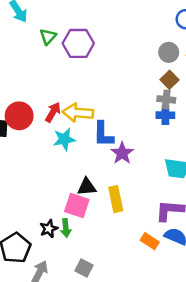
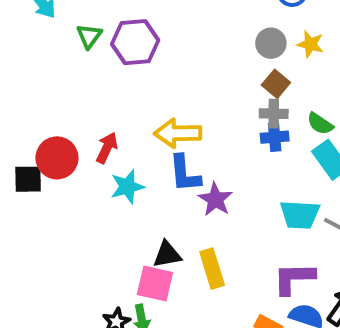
yellow arrow: (78, 113) -> (178, 133), moved

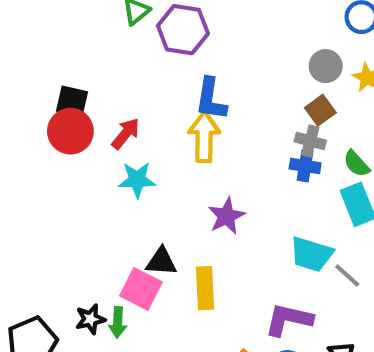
yellow arrow: (178, 133) -> (204, 137), turned 78
blue L-shape: (185, 174) -> (211, 99), moved
black square: (28, 179) -> (72, 101), moved

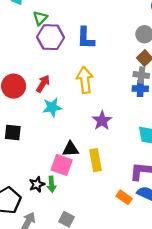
purple hexagon: (183, 30) -> (51, 37), moved
blue L-shape: (211, 99) -> (86, 38), moved
black square: (72, 101) -> (13, 132), moved

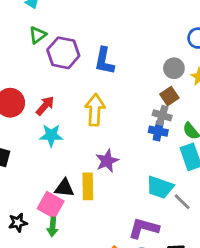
green triangle: (40, 18) -> (38, 35), moved
yellow rectangle: (96, 160) -> (88, 186), moved
green arrow: (52, 184) -> (53, 227), moved

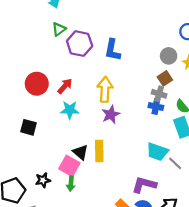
purple star: (107, 161) -> (111, 114), moved
black triangle: (64, 188) -> (80, 152), turned 35

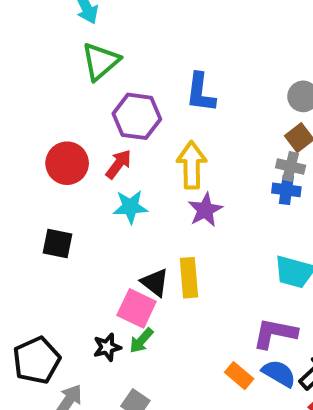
green triangle: (59, 29) -> (100, 61), size x1.5
purple hexagon: (80, 44) -> (137, 116), moved
black star: (43, 180) -> (107, 347), moved
green arrow: (71, 184) -> (141, 341), turned 40

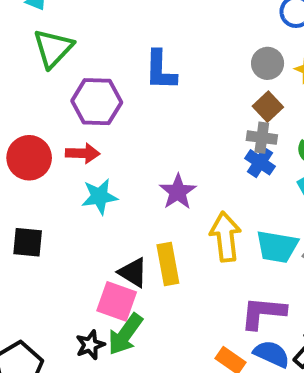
red arrow: (119, 164) -> (83, 153), turned 60
yellow arrow: (192, 165) -> (225, 237), moved
blue cross: (286, 190) -> (260, 162), turned 32
green arrow: (141, 341) -> (125, 334), size x1.5

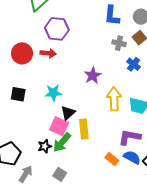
blue L-shape: (160, 70) -> (112, 16), moved
gray cross: (262, 138) -> (119, 43), moved
cyan star: (99, 196) -> (53, 93), moved
yellow rectangle: (168, 264) -> (84, 129), moved
black triangle: (133, 272) -> (68, 113), turned 42

